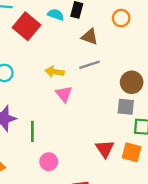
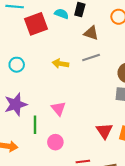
red square: (27, 26) -> (36, 24), turned 30
pink triangle: (64, 94) -> (58, 108), moved
green line: (32, 131) -> (35, 125), moved

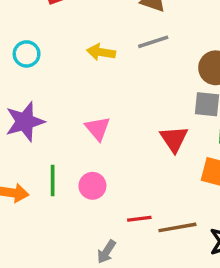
green line: (35, 125) -> (53, 181), moved
red triangle: (104, 131) -> (174, 139), moved

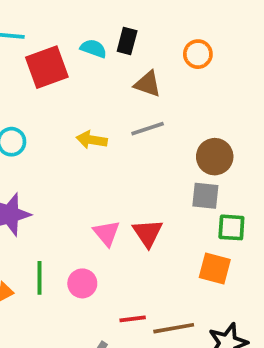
pink triangle: (98, 129) -> (107, 233), moved
red triangle: (174, 139) -> (148, 233), moved

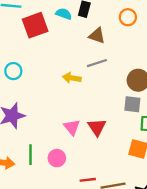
yellow arrow: (92, 140) -> (72, 78), moved

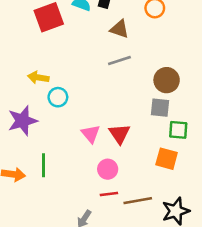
cyan circle: (13, 71) -> (58, 97), moved
yellow arrow: (72, 78) -> (38, 78), moved
pink circle: (57, 158) -> (108, 169), moved

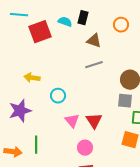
cyan circle: (58, 97) -> (58, 96), moved

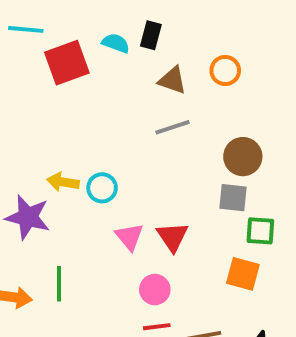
orange circle: (121, 25) -> (225, 71), moved
yellow arrow: (32, 78) -> (63, 182), moved
purple star: (20, 111) -> (28, 217), turned 30

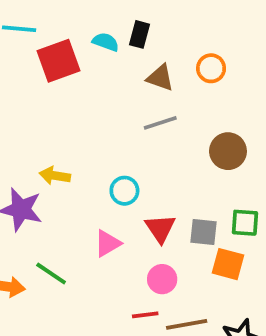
cyan circle: (102, 188) -> (124, 191), moved
gray square: (233, 198) -> (204, 232), moved
pink triangle: (129, 237) -> (108, 243), moved, turned 40
green line: (59, 284) -> (51, 273), turned -56
pink circle: (155, 290) -> (162, 279), moved

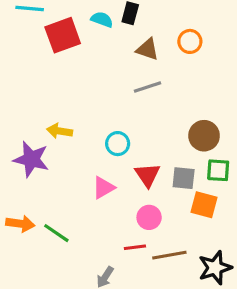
brown circle: (228, 151) -> (204, 136), moved
green line: (51, 273) -> (56, 233), moved

